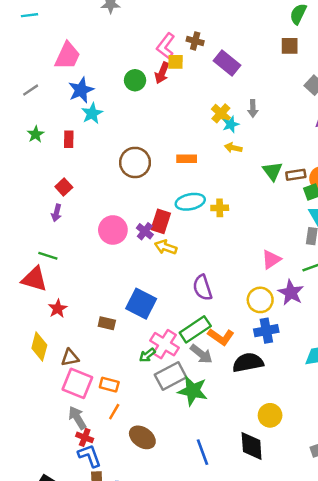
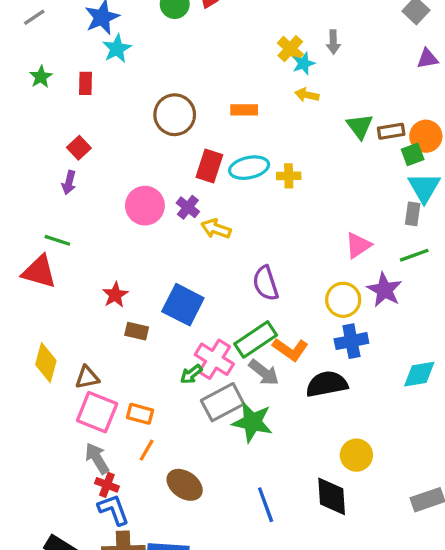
red rectangle: (161, 221) -> (209, 166), moved
red star: (58, 309) -> (115, 295), moved

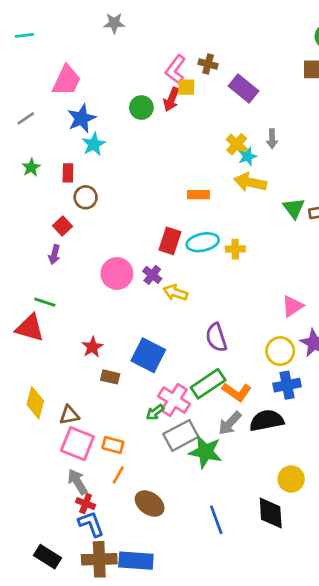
yellow arrow: (307, 95) -> (250, 182), size x1.6
brown circle: (175, 115) -> (86, 197), moved, size x0.7
gray arrow: (264, 372) -> (230, 423), moved, turned 95

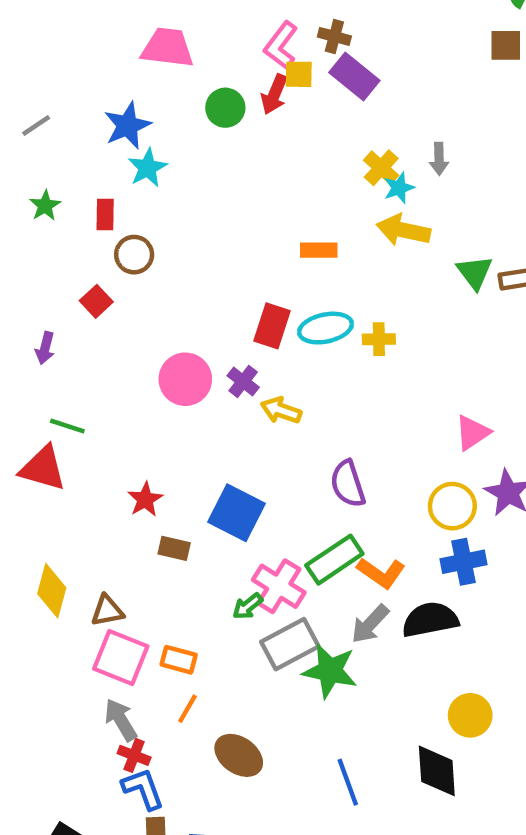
pink trapezoid: (67, 80) -> (167, 48), moved, turned -108
purple rectangle: (243, 88) -> (354, 77), moved
purple arrow: (54, 254) -> (45, 348), moved

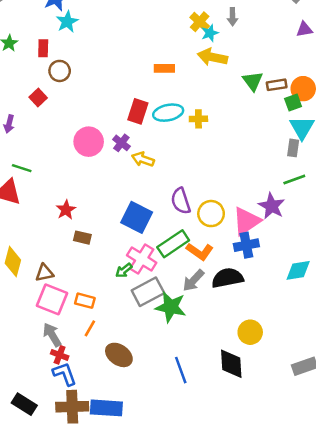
pink triangle: (472, 433) -> (246, 221), moved, size x1.4
yellow circle: (452, 506) -> (211, 214), moved
blue square: (236, 513) -> (137, 217), moved

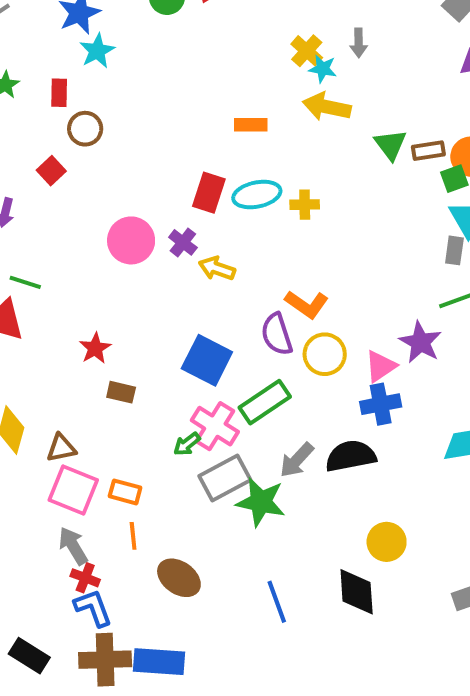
cyan star: (210, 33) -> (323, 69), turned 30
pink triangle: (246, 221) -> (381, 366), size x0.7
orange L-shape: (200, 251) -> (307, 304), moved
orange line: (90, 328) -> (133, 536), turned -36

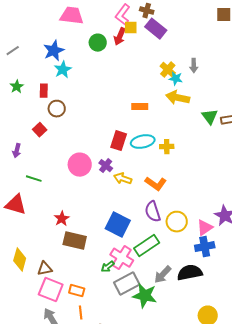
green line: (25, 282) -> (34, 179), moved
orange L-shape: (307, 304) -> (156, 184), moved
brown rectangle: (121, 392) -> (75, 241), size x1.6

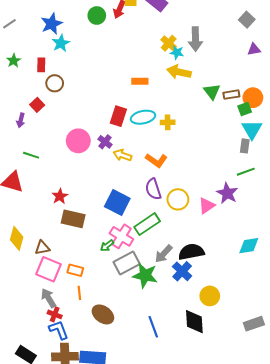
gray arrow: (194, 66) -> (195, 39), size x1.6
purple arrow: (17, 151) -> (21, 120), moved
blue cross: (205, 247) -> (182, 271), moved, turned -36

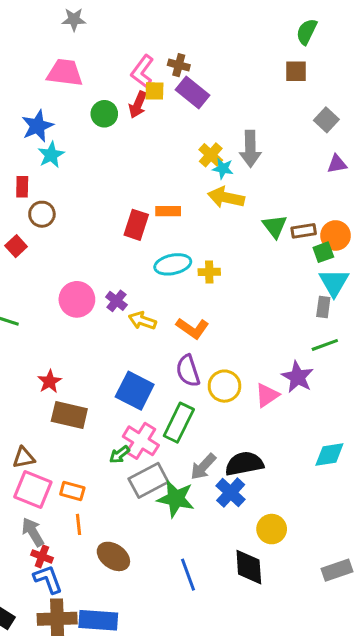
red rectangle: (118, 116) -> (136, 225), moved
green rectangle: (147, 224) -> (179, 423), turned -30

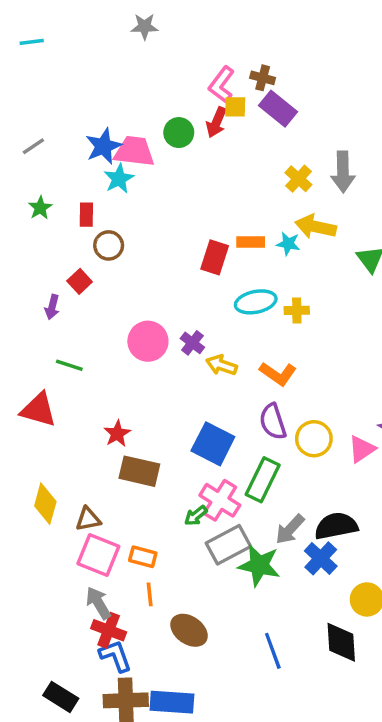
pink trapezoid: (65, 73) -> (134, 151), moved
cyan star: (223, 169) -> (288, 244), moved
red cross: (42, 556) -> (109, 630), size x1.4

